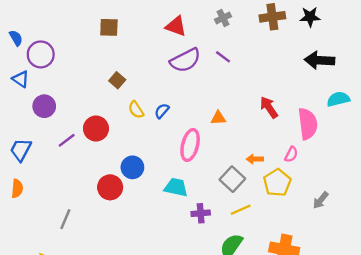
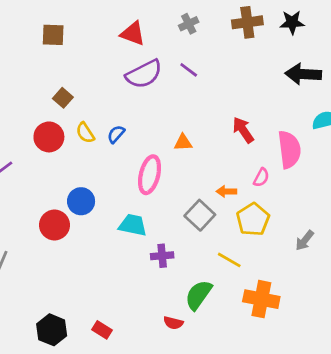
red circle: (96, 129) -> (49, 137), moved
pink semicircle: (291, 154) -> (261, 177), moved
yellow line: (241, 210) -> (229, 260), moved, turned 54

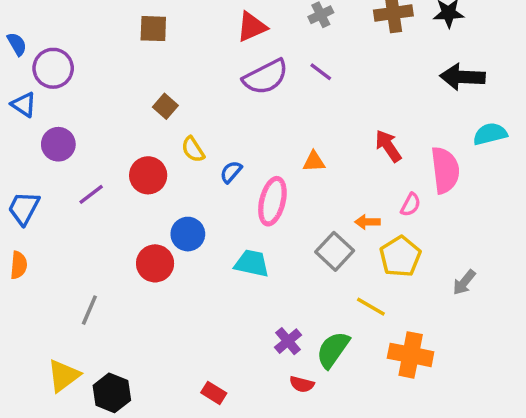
red triangle: (133, 34) -> (252, 27), turned -44
blue semicircle: (116, 134) -> (231, 172), moved
red circle: (49, 137) -> (148, 175), moved
purple cross: (162, 256) -> (288, 341), moved, turned -35
black hexagon: (52, 330) -> (112, 393), moved

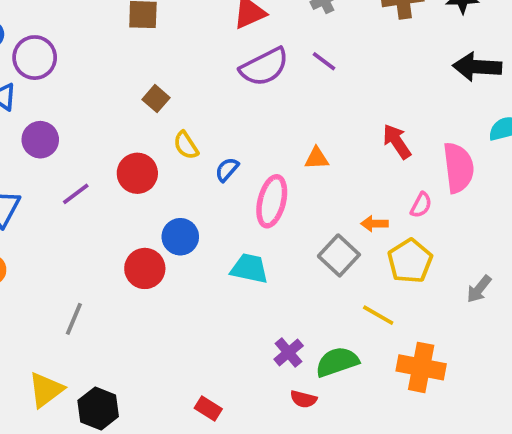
green semicircle: (333, 350) -> (337, 362), turned 36

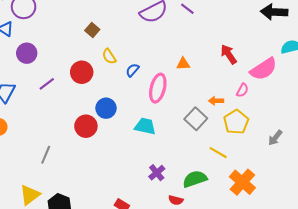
pink semicircle: (458, 168) -> (264, 69), turned 64
purple cross: (289, 352) -> (157, 173), moved
orange cross: (421, 367) -> (242, 182), turned 30

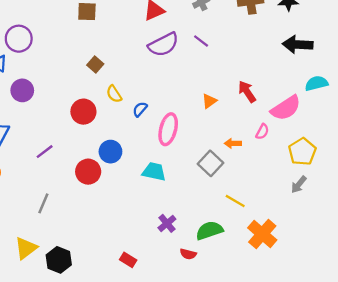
orange triangle: (183, 64) -> (209, 101), moved, turned -32
purple line: (47, 84) -> (45, 152), moved
yellow pentagon: (236, 122) -> (302, 152), moved

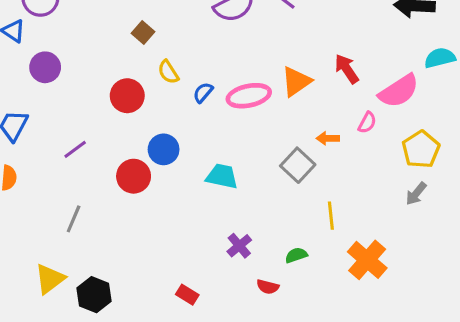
orange triangle: (209, 101) -> (296, 81), size x1.5
pink ellipse: (168, 129) -> (249, 96), moved, turned 64
yellow line: (235, 201) -> (331, 216), turned 54
green semicircle: (209, 230) -> (296, 255), size x0.6

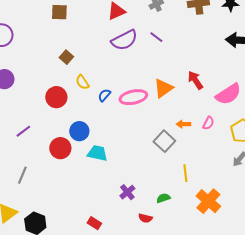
pink semicircle: (367, 123) -> (208, 123), moved
cyan trapezoid: (222, 176) -> (97, 153), moved

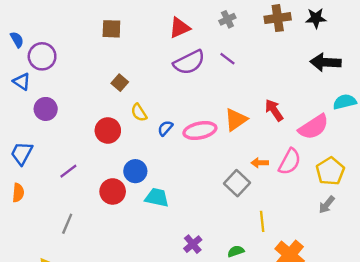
pink semicircle: (208, 123) -> (290, 162), size x1.6

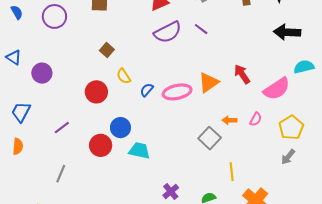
purple circle: (42, 56) -> (54, 16), moved
blue triangle: (22, 81) -> (14, 57), moved
pink semicircle: (290, 162) -> (256, 119), size x0.6

